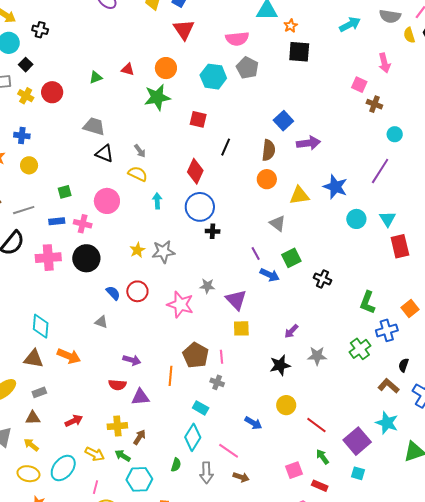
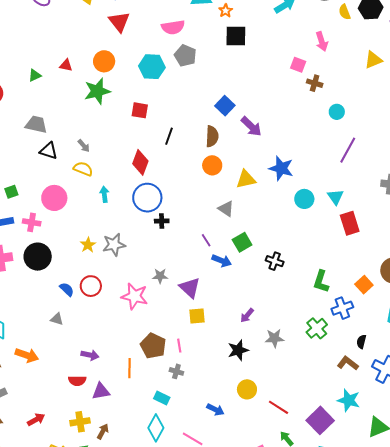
purple arrow: (308, 143) -> (251, 126), turned 55
purple line: (380, 171) -> (348, 150), moved

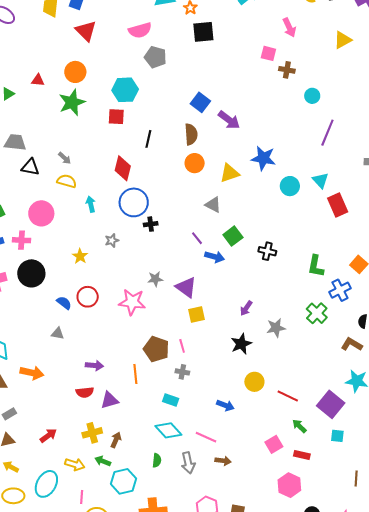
cyan hexagon: (152, 67) -> (125, 90), moved
gray star: (114, 245) -> (112, 240), moved, size x0.6
cyan diamond: (156, 428) -> (168, 430), turned -64

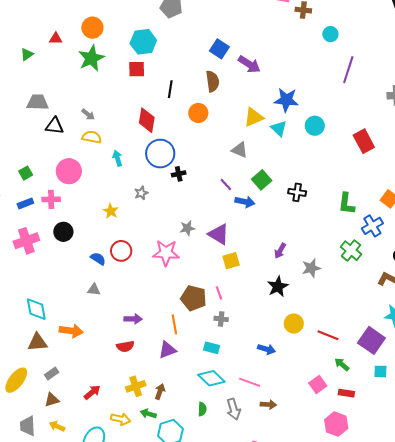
orange circle: (195, 163) -> (198, 113), moved
cyan triangle: (320, 180) -> (279, 128), moved
black circle: (31, 273) -> (63, 232), size x0.7
purple triangle: (109, 400) -> (167, 350), moved

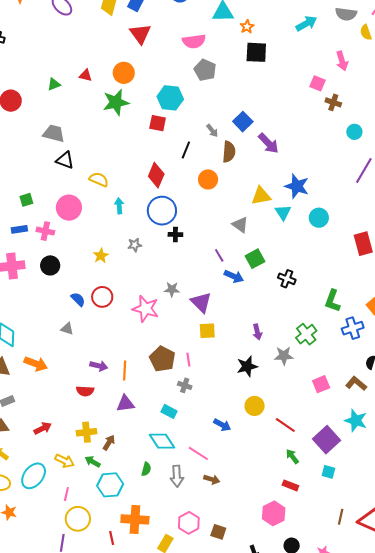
gray arrow: (88, 114) -> (212, 131), moved
purple arrow: (280, 251) -> (257, 332), turned -56
green cross: (351, 251) -> (306, 334), moved
orange line: (174, 324) -> (125, 370), moved
pink square: (318, 385) -> (321, 384), moved

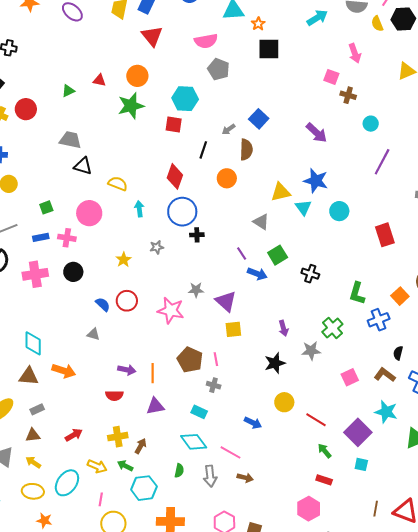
gray arrow: (212, 131) -> (229, 129), turned 96
purple arrow: (268, 143) -> (317, 133), moved

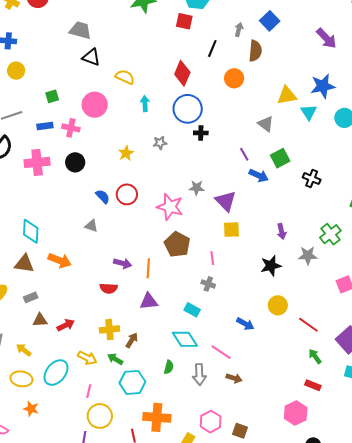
gray arrow: (229, 129) -> (239, 30), turned 136
blue star: (316, 181) -> (323, 86), turned -30
brown pentagon: (190, 360) -> (177, 244), moved
brown triangle: (33, 435) -> (40, 320), moved

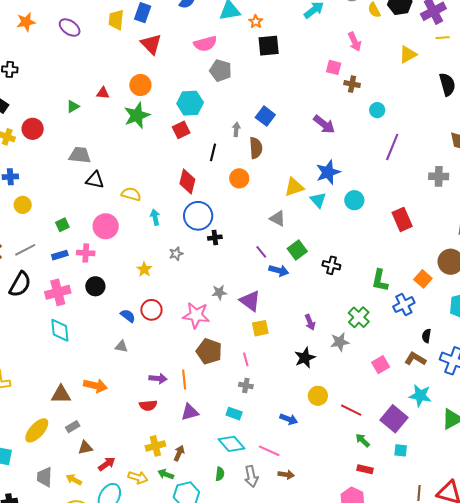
red square: (184, 21) -> (181, 130), turned -30
cyan diamond: (31, 231) -> (60, 330), moved
red arrow: (66, 325) -> (107, 464), moved

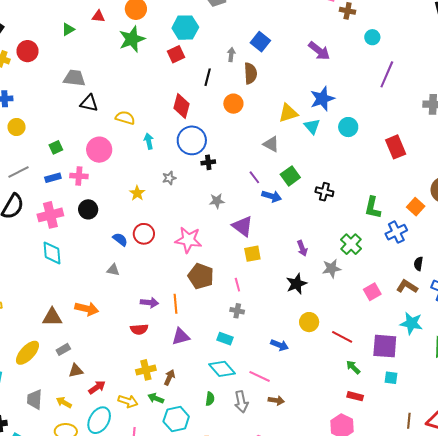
gray star: (219, 292) -> (217, 201), moved
purple square: (394, 419) -> (385, 346), turned -36

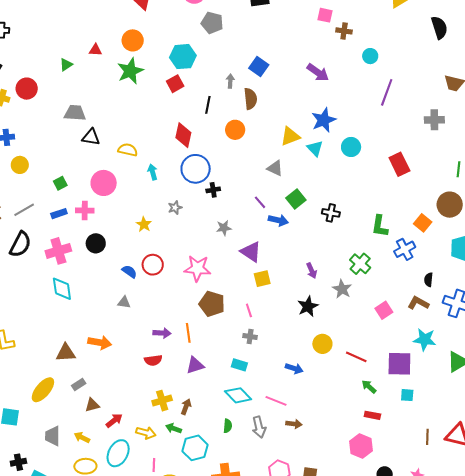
gray star: (332, 268) -> (342, 289), turned -30

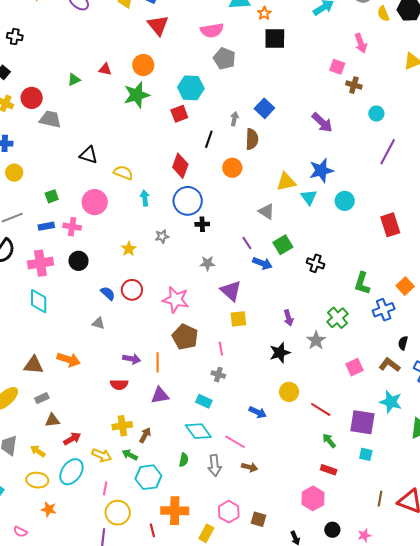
gray trapezoid: (75, 113) -> (50, 119), moved

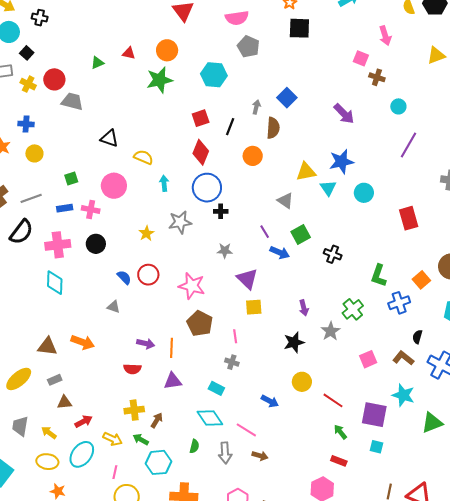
red square: (179, 114) -> (201, 118), moved
gray star: (162, 236) -> (180, 222), size x1.6

